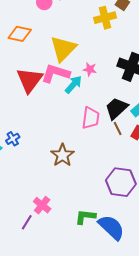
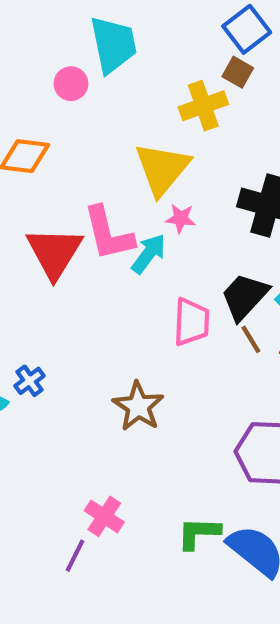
yellow triangle: (63, 49) -> (162, 169), moved
pink L-shape: (56, 73) -> (108, 233), turned -116

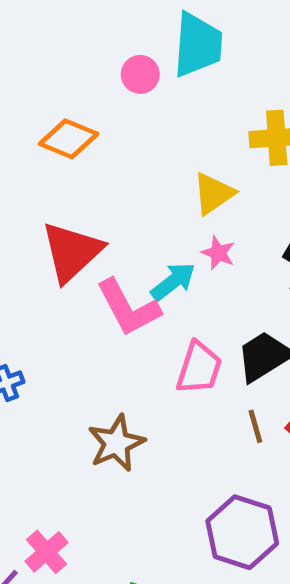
yellow triangle: (162, 169) -> (213, 194), size x0.7
pink L-shape: (108, 233) -> (128, 308), moved, turned -30
brown line: (251, 339) -> (255, 426), moved

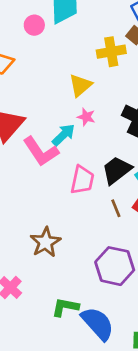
brown star: (116, 443) -> (45, 242), moved

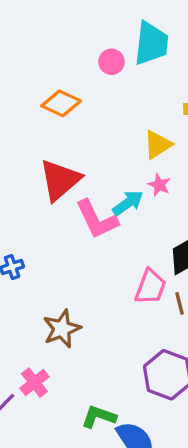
pink trapezoid: (82, 180) -> (151, 287), moved
brown star: (45, 242) -> (62, 329), moved

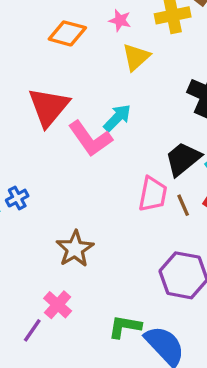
orange diamond: (61, 103) -> (67, 33), moved
pink star: (159, 185) -> (120, 20), moved

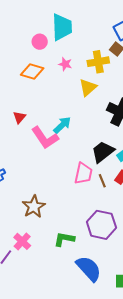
yellow triangle: (136, 57) -> (88, 88), moved
red triangle: (49, 107) -> (19, 117), size x0.5
green L-shape: (125, 327) -> (64, 239), moved

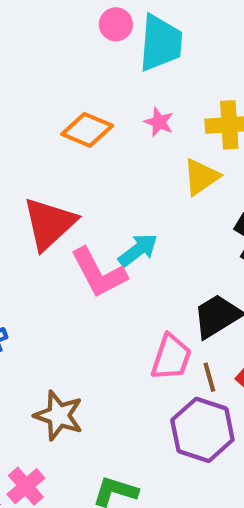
pink circle: (40, 42) -> (116, 24), moved
red triangle: (19, 117) -> (49, 224), size x2.0
brown star: (34, 207) -> (59, 415), turned -30
purple hexagon: (101, 225) -> (202, 430), moved

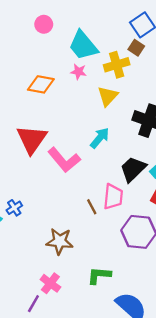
cyan trapezoid: (161, 43) -> (83, 45), moved, turned 148
cyan arrow: (138, 250) -> (100, 138), moved
brown line: (209, 377) -> (92, 207), moved

